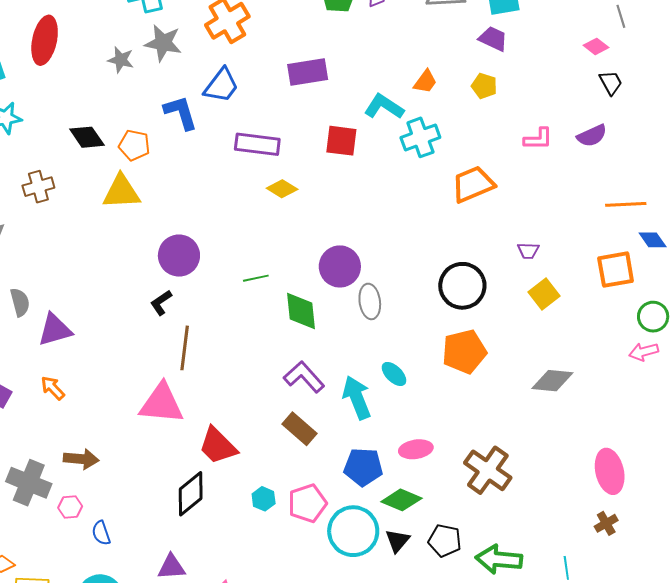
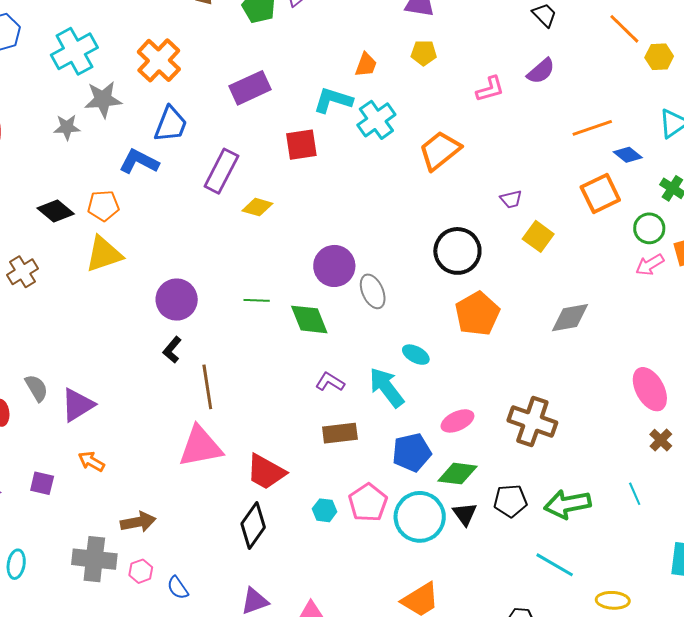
blue L-shape: (181, 113) -> (139, 162), turned -30
purple rectangle: (257, 144) -> (221, 171), turned -54
green line: (256, 278) -> (257, 300), turned 30
purple L-shape: (304, 377) -> (330, 382), size x0.7
brown rectangle: (299, 429) -> (340, 433), turned -32

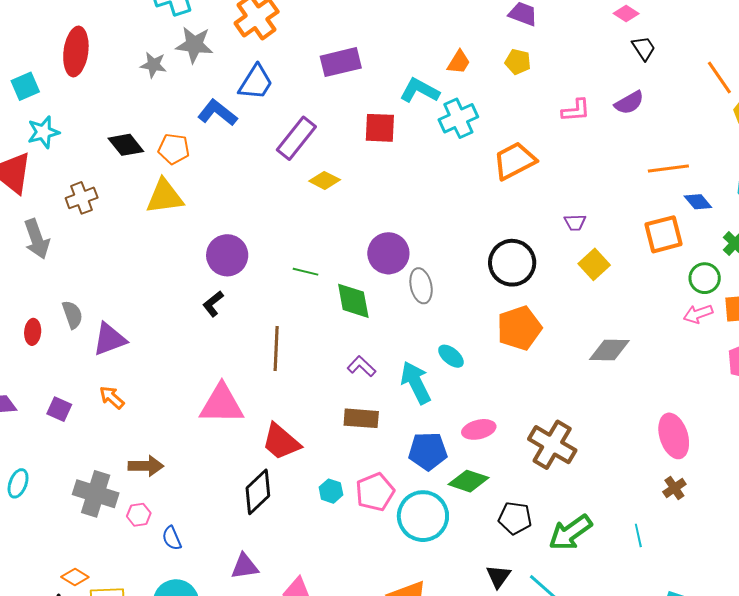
brown line: (207, 387) -> (276, 349), moved
green arrow: (567, 504) -> (570, 533), turned -36
black triangle: (465, 514) -> (498, 576), moved

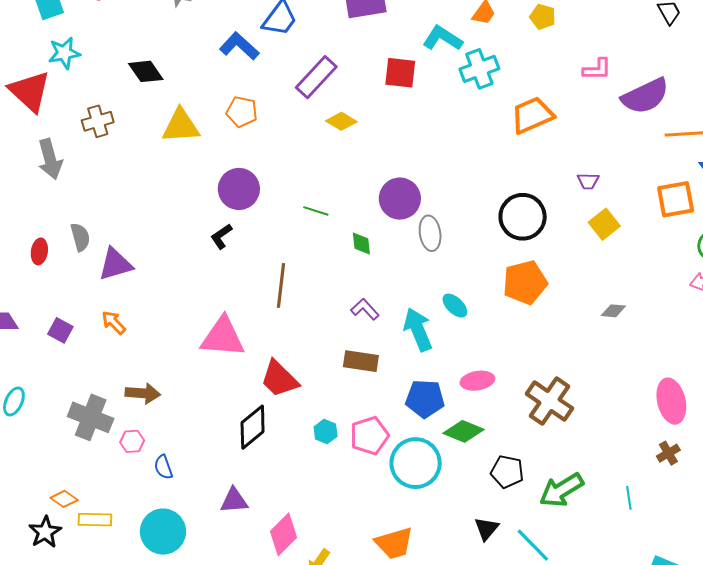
purple semicircle: (629, 103) -> (645, 96), moved, size x1.6
orange pentagon: (174, 149) -> (242, 112), moved
green diamond: (353, 301) -> (361, 243), size x0.6
gray diamond: (609, 350) -> (613, 311), size x0.6

